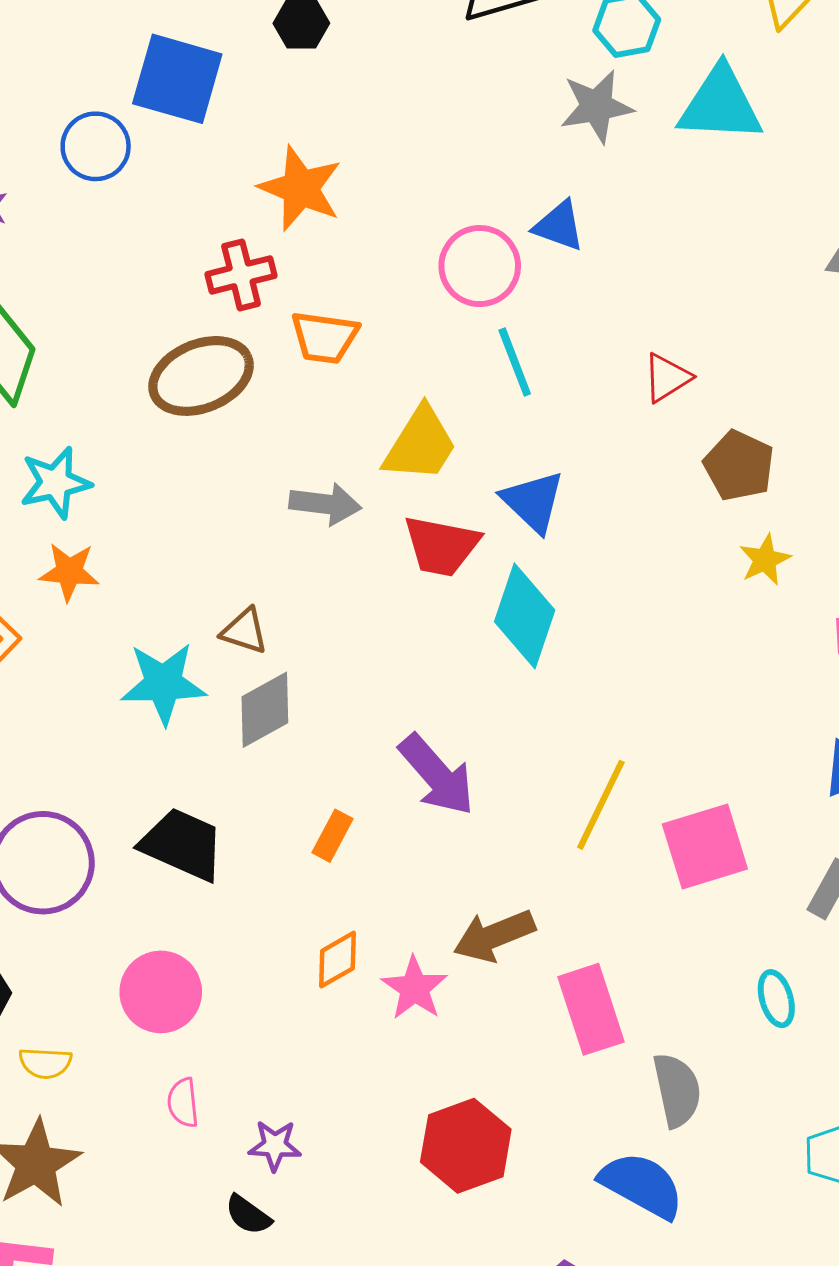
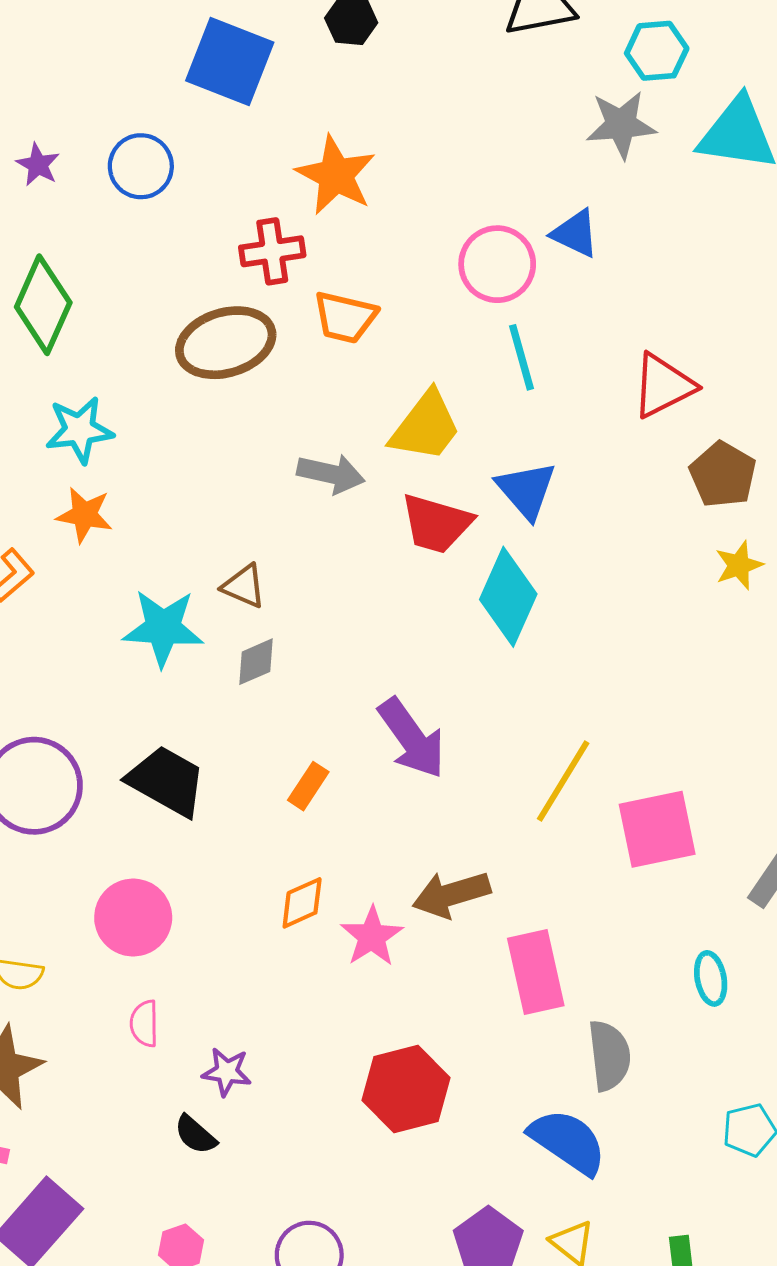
blue circle: (96, 146) -> (141, 166), moved
red triangle: (667, 378) -> (663, 386), size x1.4
gray diamond: (265, 710) -> (256, 662), size x0.7

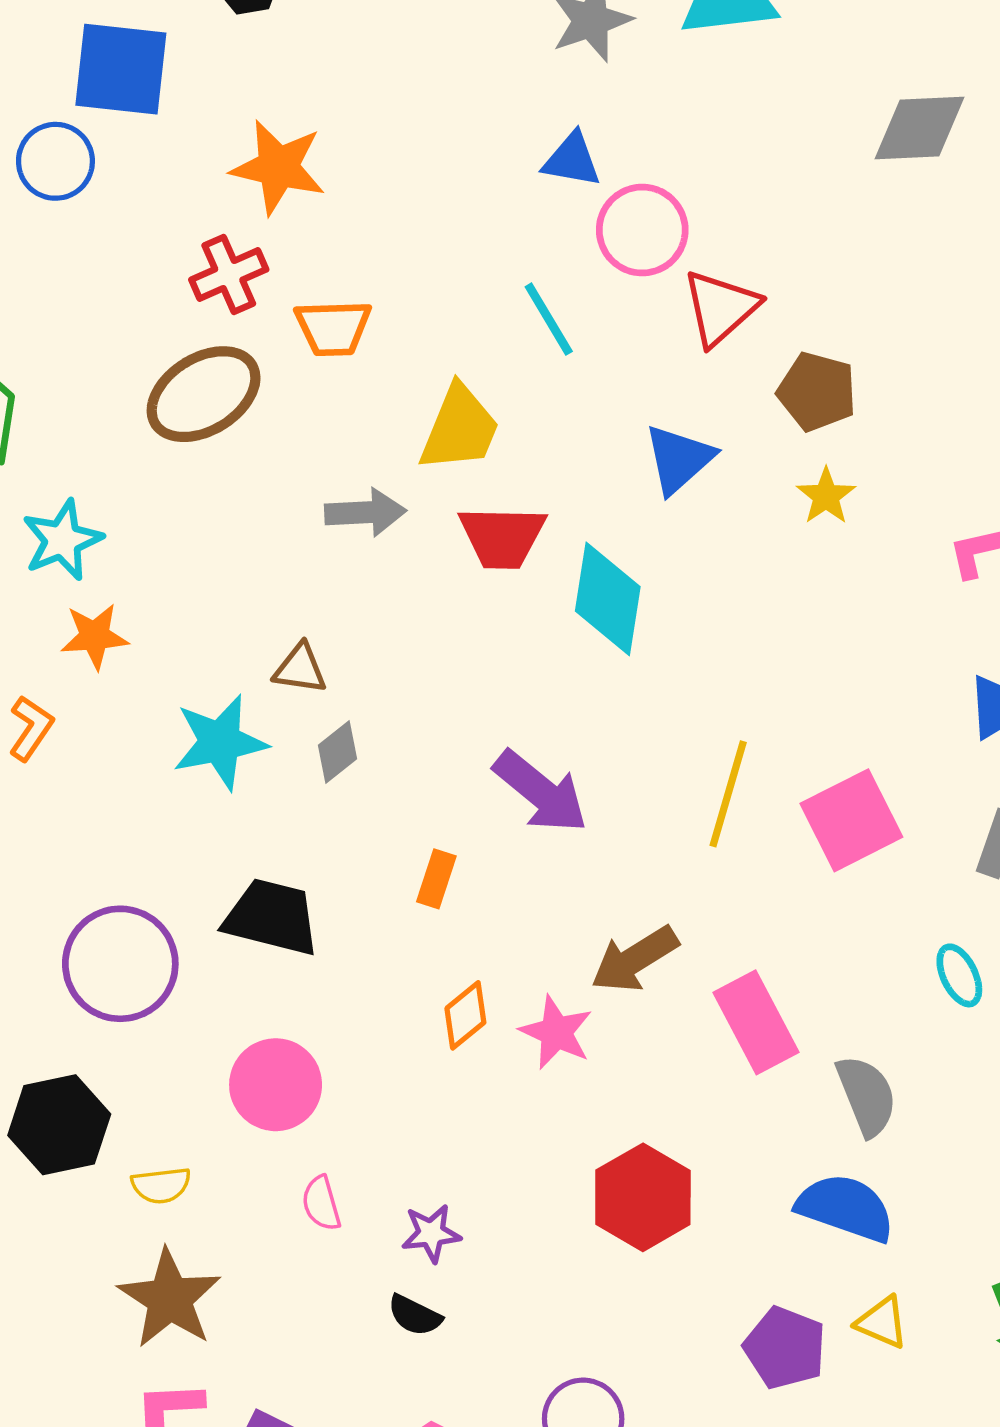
blue circle: (141, 166) -> (55, 161), moved
pink circle: (497, 264) -> (642, 230), moved
blue triangle: (526, 490) -> (679, 459), moved, turned 44
yellow star: (739, 565) -> (826, 496), moved

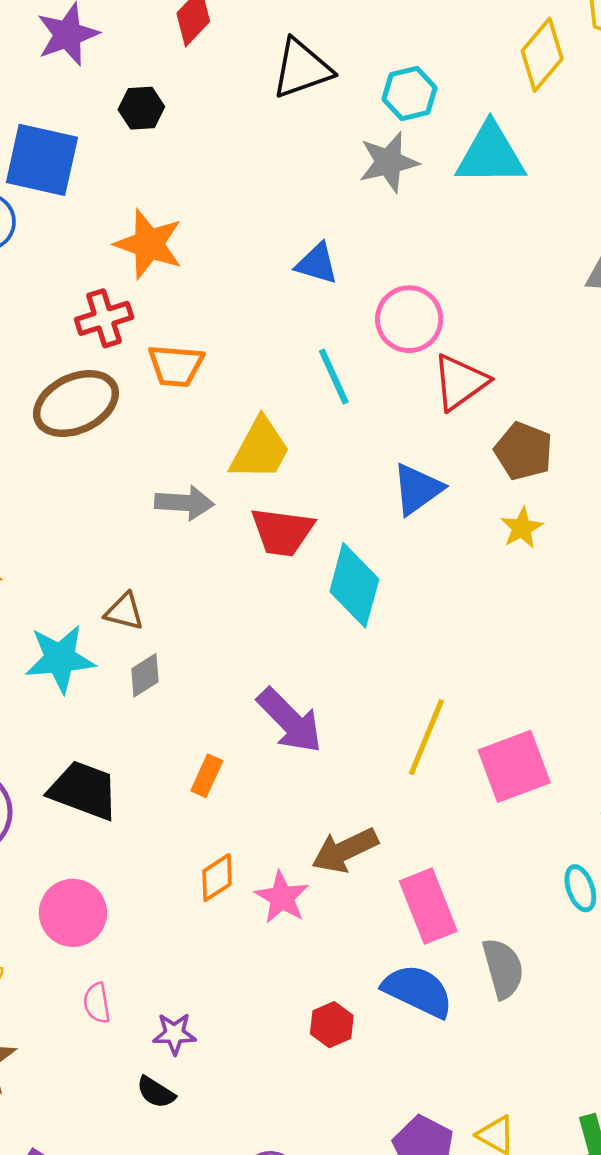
blue triangle: (572, 160) -> (317, 264), moved
red hexagon: (643, 1197) -> (332, 1025), size x0.6
blue semicircle: (845, 1208) -> (418, 991), moved

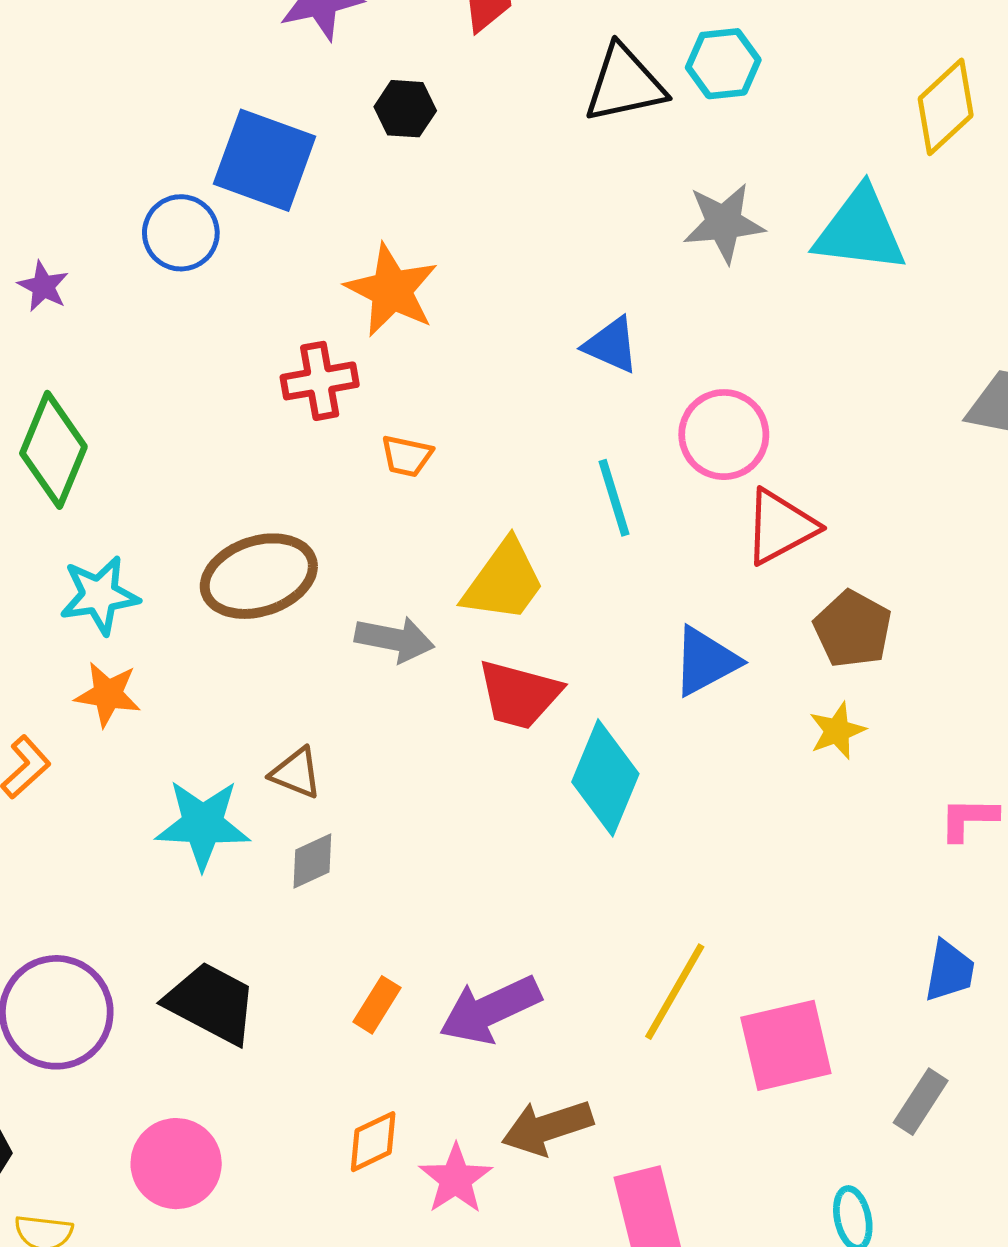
cyan hexagon: (410, 94) -> (723, 64), moved
orange trapezoid: (176, 366) -> (407, 456), size x0.7
brown ellipse: (76, 404) -> (259, 576), moved
purple arrow: (290, 721) -> (490, 1010), moved, turned 102

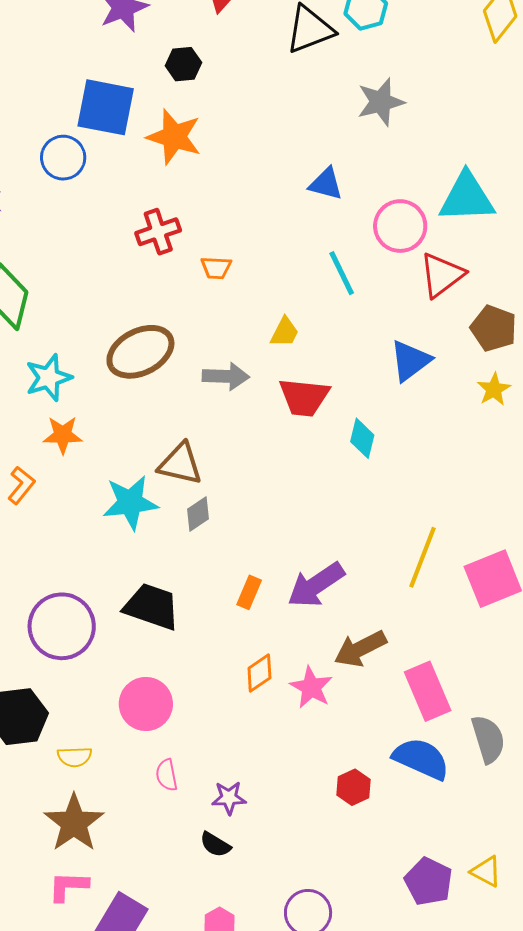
cyan triangle: (860, 230) -> (467, 198), moved
orange star: (392, 290) -> (174, 137), moved
yellow trapezoid: (504, 581) -> (285, 332), size x0.6
brown triangle: (296, 773) -> (180, 464), size x1.4
cyan diamond: (605, 778) -> (362, 438), size x0.6

